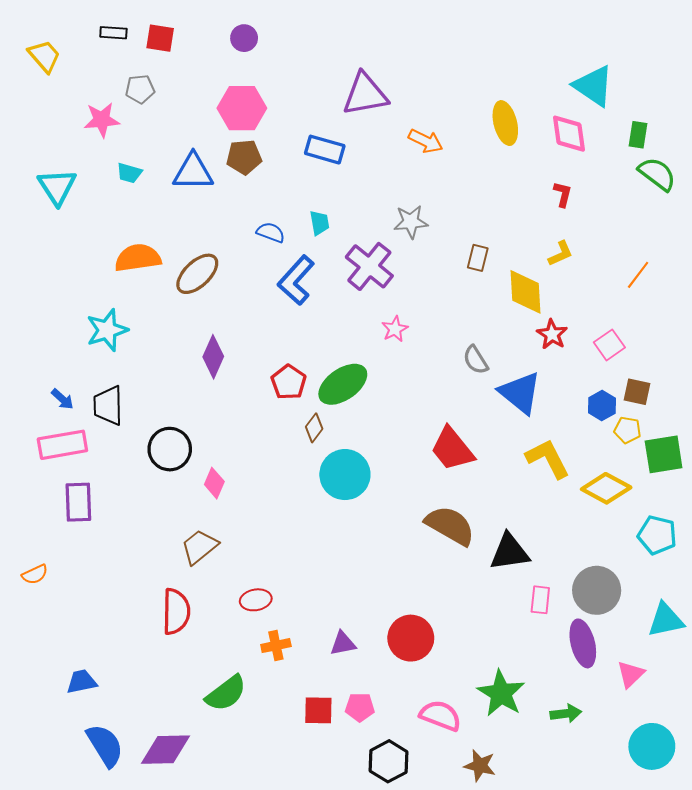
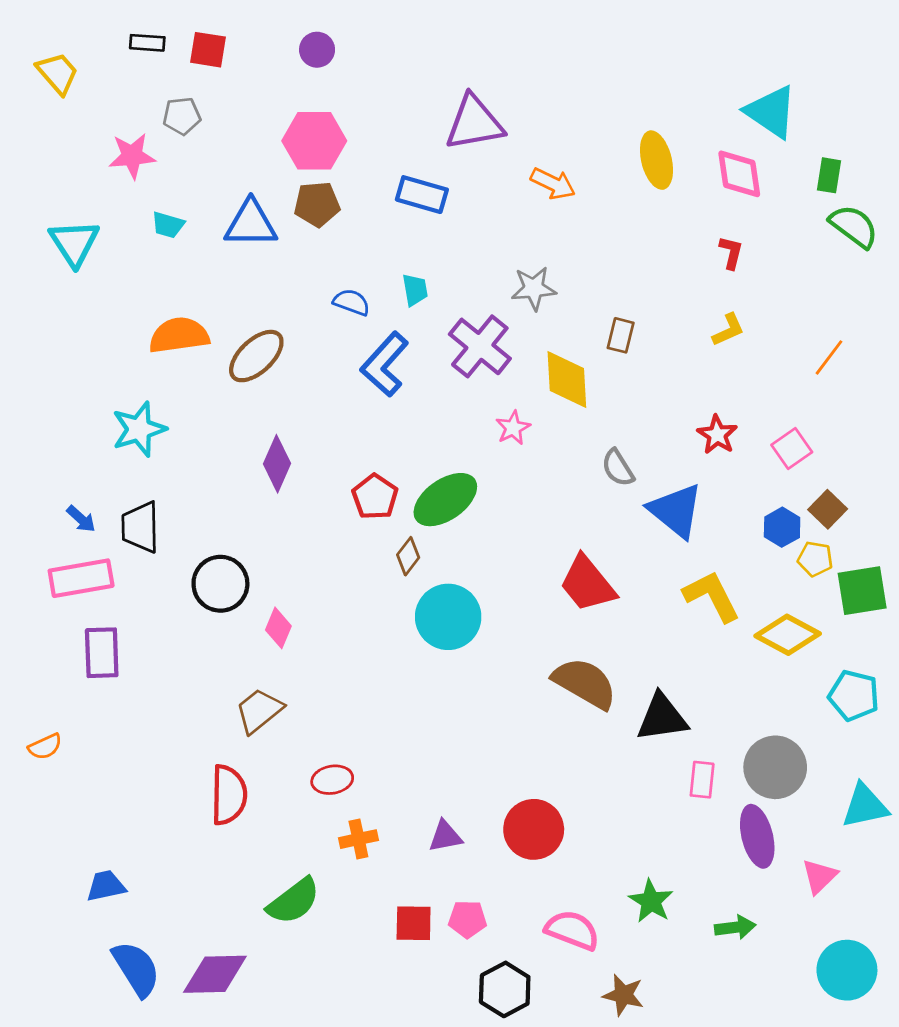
yellow diamond: (525, 292) -> (567, 380), moved
brown square: (637, 392) -> (828, 509), turned 32
green star: (501, 693) -> (651, 901), size x0.7

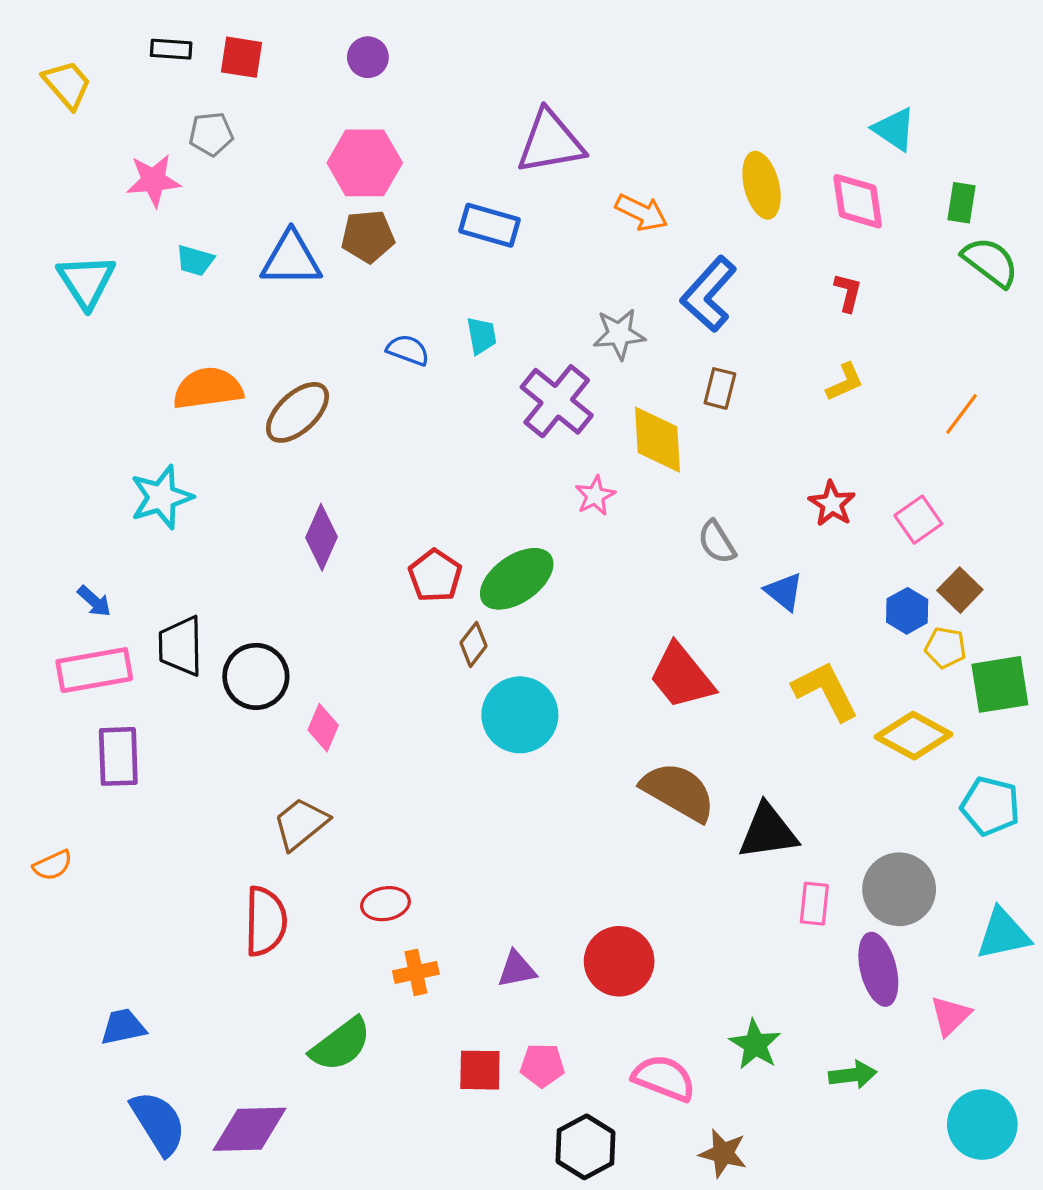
cyan triangle: (771, 112) -> (894, 129), size x0.7
blue L-shape: (385, 364) -> (709, 294), moved
blue triangle: (676, 511) -> (784, 592), size x0.6
black trapezoid: (140, 527) -> (181, 646), moved

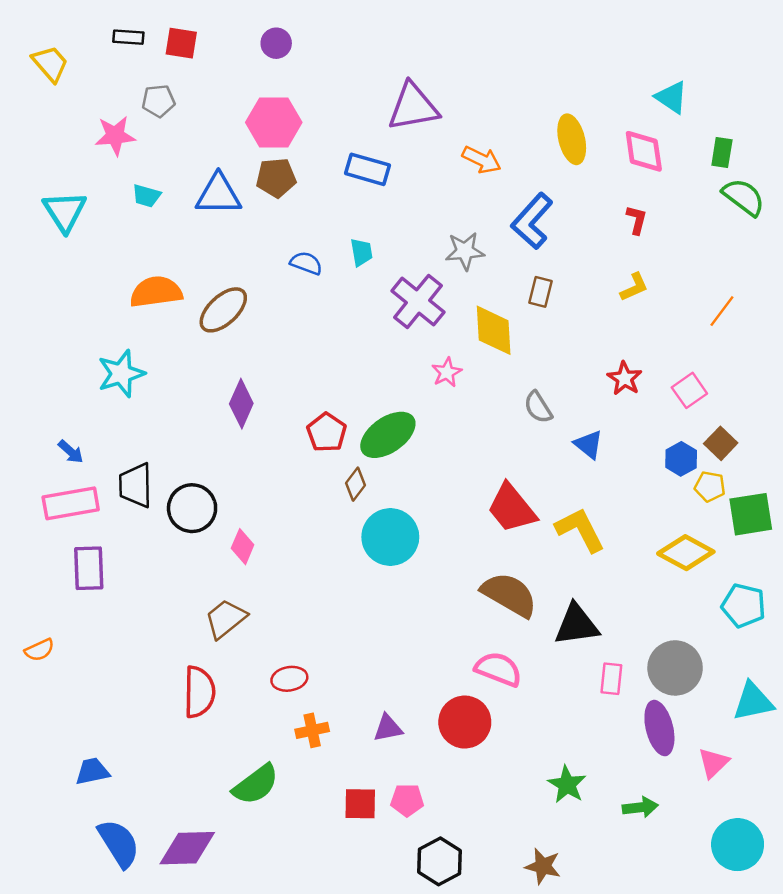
yellow L-shape: (826, 691) -> (580, 530), moved
pink semicircle: (664, 1078) -> (498, 669), moved

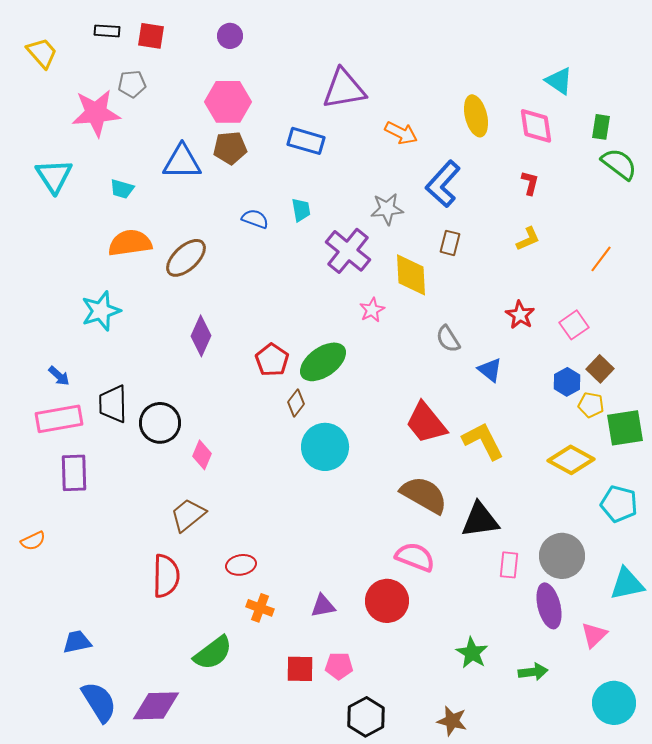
pink star: (115, 136) -> (96, 113), size x1.4
cyan trapezoid: (146, 196) -> (122, 189), moved
orange cross: (312, 730) -> (260, 608), turned 32

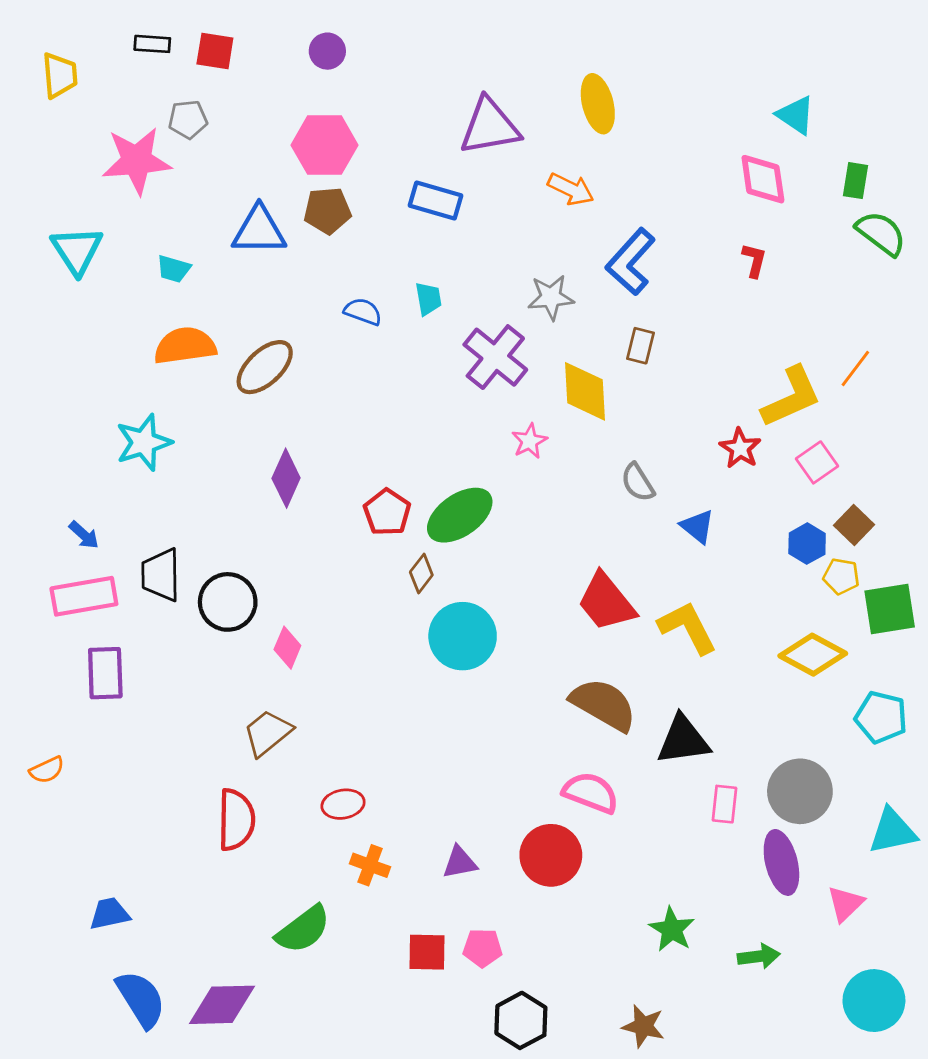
yellow trapezoid: (42, 53) -> (60, 75), turned 36
yellow ellipse: (476, 116) -> (598, 104), moved
yellow L-shape: (528, 239) -> (791, 397), moved, size x1.8

